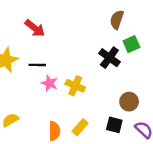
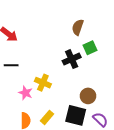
black cross: (109, 58) -> (72, 59), turned 30
pink star: (50, 83) -> (25, 93), moved
black square: (114, 125) -> (76, 115), size x1.5

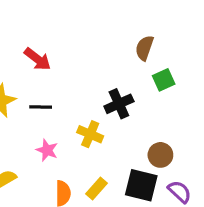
black cross: (72, 59) -> (119, 104), moved
pink star: (25, 93) -> (47, 150), moved

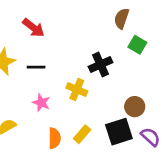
green square: (164, 80) -> (137, 45), turned -36
black square: (141, 185) -> (119, 132), turned -32

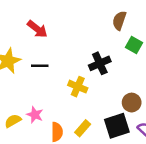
pink star: (41, 103) -> (35, 115), moved

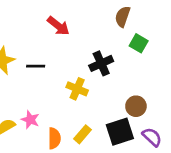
red arrow: (37, 29) -> (58, 26), moved

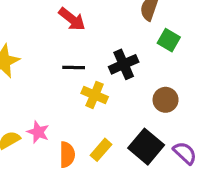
black line: (36, 66) -> (74, 68), moved
brown circle: (136, 106) -> (166, 100), moved
black square: (120, 132) -> (146, 147), turned -32

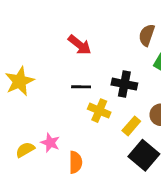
black cross: (124, 64) -> (124, 84), turned 35
yellow rectangle: (101, 150) -> (131, 126), moved

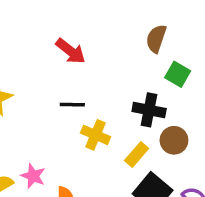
black cross: (124, 84) -> (149, 110), moved

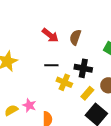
brown semicircle: (156, 39) -> (75, 37), moved
black cross: (149, 110) -> (83, 68), moved

